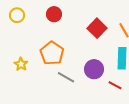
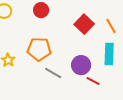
orange pentagon: (52, 53) -> (39, 49), turned -30
red line: (115, 85) -> (93, 81), moved

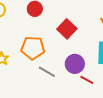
red square: (84, 24) -> (67, 29), moved

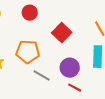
red line: (87, 80) -> (75, 88), moved

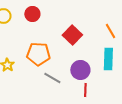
red circle: (30, 13) -> (32, 14), moved
red line: (75, 88) -> (85, 90), turned 64

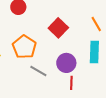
orange pentagon: (38, 54) -> (24, 47), turned 30

